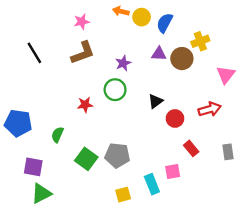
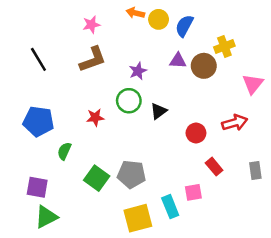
black triangle: (155, 101) -> (159, 111), moved
blue pentagon: (18, 123) -> (38, 121), moved
yellow square: (123, 195) -> (138, 218), size x1.6

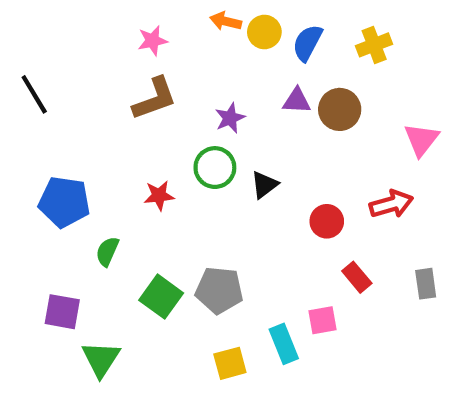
yellow cross: (224, 46) -> (374, 45), moved
black line: (38, 59) -> (34, 94), moved
green triangle: (46, 217) -> (101, 359), moved, turned -30
yellow square: (138, 218) -> (230, 363), size x0.7

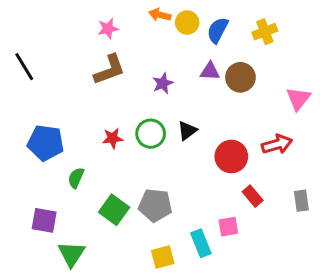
green circle: (215, 168) -> (151, 134), moved
red circle: (327, 221) -> (231, 156), size x1.4

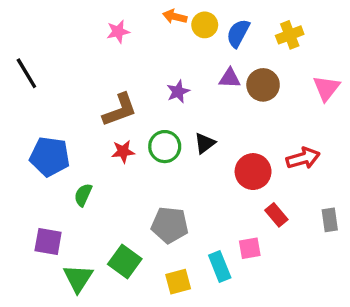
brown L-shape: (110, 70) -> (120, 110), moved
pink triangle: (298, 99) -> (326, 88), moved
green square: (114, 210) -> (125, 262), moved

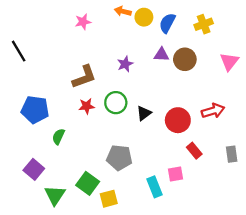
black triangle: (205, 143) -> (144, 113), moved
purple square: (48, 242) -> (34, 169), turned 30
yellow square: (178, 282) -> (109, 199), moved

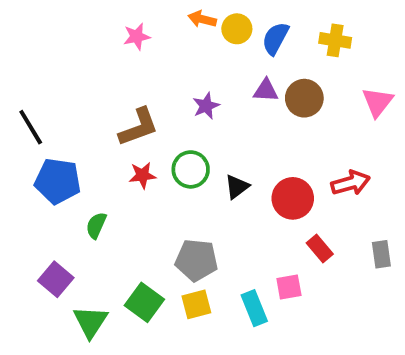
yellow cross: (204, 24) -> (335, 40), turned 30
black line: (19, 51) -> (31, 127), moved
yellow square: (109, 199) -> (196, 304), moved

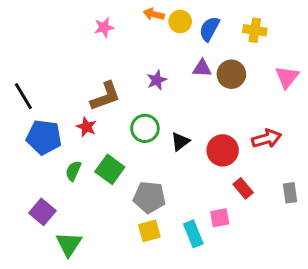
red star: (142, 175) -> (86, 127), moved, turned 30
green square: (144, 302) -> (110, 169), moved

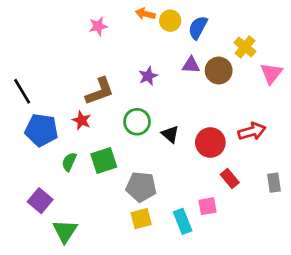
yellow cross: (255, 30) -> (245, 47), moved, turned 30
black triangle: (180, 142) -> (170, 134), turned -42
green square: (110, 169) -> (104, 160), turned 36

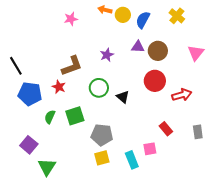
yellow cross: (245, 47) -> (177, 16), moved
red circle: (210, 142) -> (155, 81), moved

